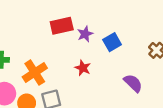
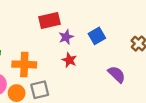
purple star: (85, 34) -> (66, 37), moved
orange cross: (35, 73) -> (24, 64), turned 35

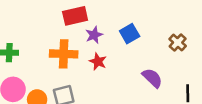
orange cross: (24, 64) -> (64, 54), moved

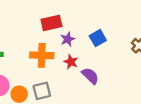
purple semicircle: (152, 78) -> (90, 76), moved

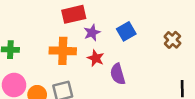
purple semicircle: (90, 76) -> (118, 74), turned -150

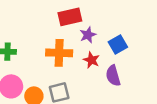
blue square: (126, 31) -> (118, 44), moved

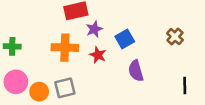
purple semicircle: (113, 76) -> (136, 71), moved

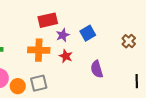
blue square: (125, 39) -> (88, 33), moved

